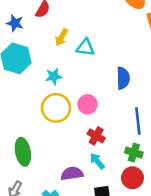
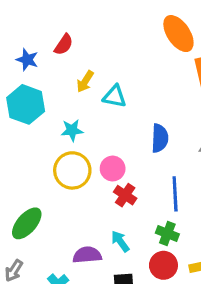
red cross: (96, 136) -> (125, 195), moved
green ellipse: (23, 152) -> (27, 223), turned 48

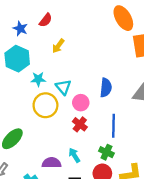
cyan triangle: (115, 96) -> (63, 87), moved, turned 35
cyan star: (72, 130) -> (38, 79), moved
pink circle: (113, 169) -> (81, 103), moved

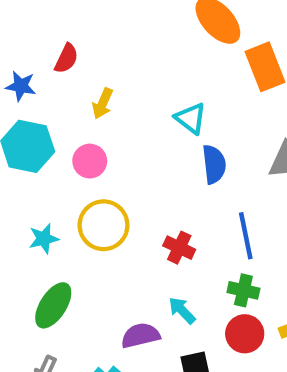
cyan star: (38, 79) -> (44, 239), moved
cyan triangle: (63, 87) -> (191, 118), moved
pink circle: (81, 103) -> (90, 161), moved

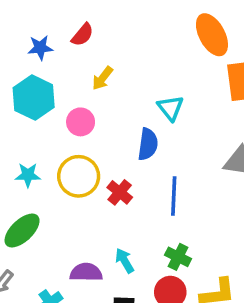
blue star: (21, 86) -> (40, 48), turned -30
blue semicircle: (214, 164) -> (148, 144), moved
blue line: (246, 236) -> (174, 196), moved
red cross: (179, 248) -> (120, 192), moved

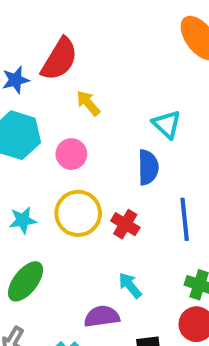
red semicircle: (83, 35) -> (59, 59), size x1.6
yellow arrow: (103, 78) -> (88, 103), turned 110
cyan arrow: (125, 261) -> (130, 285), moved

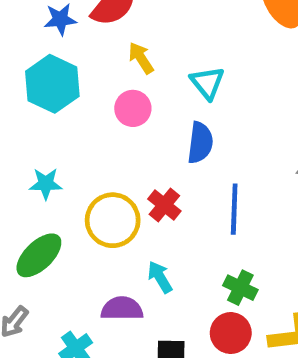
cyan triangle: (167, 124) -> (207, 83), moved
pink circle: (71, 154) -> (133, 108), moved
yellow circle: (78, 213) -> (113, 220), moved

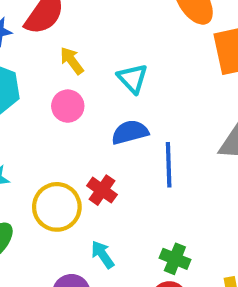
blue semicircle: (200, 143) -> (130, 132), turned -108
blue line: (234, 209) -> (169, 165), moved

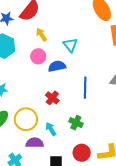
blue semicircle: (130, 132) -> (57, 66), moved
yellow circle: (57, 207) -> (26, 119), moved
green cross: (175, 259) -> (76, 123), moved

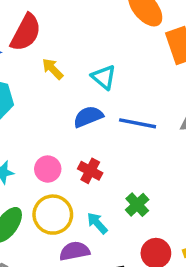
pink circle: (38, 56) -> (48, 169), moved
blue line: (85, 88) -> (138, 123), moved, turned -70
green cross: (76, 123) -> (137, 205), turned 32

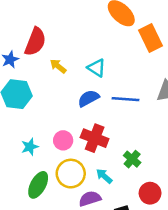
red cross: (90, 171) -> (95, 138), size x1.5

